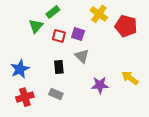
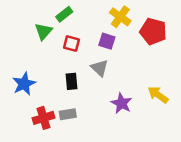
purple square: (78, 34) -> (107, 41), moved
purple star: (100, 85) -> (121, 103), turned 30
gray rectangle: (56, 94) -> (68, 114), turned -32
red cross: (25, 97) -> (43, 118), moved

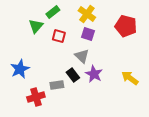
yellow cross: (120, 17) -> (87, 14), moved
black rectangle: (72, 81) -> (73, 75), moved, turned -32
purple star: (121, 103) -> (94, 74), moved
gray rectangle: (68, 114) -> (57, 85), moved

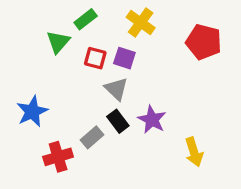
purple square: (88, 34) -> (124, 58), moved
gray triangle: (82, 56) -> (116, 89), moved
yellow arrow: (130, 78) -> (194, 152), moved, turned -144
gray rectangle: (57, 85) -> (92, 137), turned -32

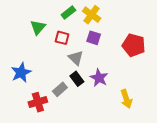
green rectangle: (86, 19) -> (68, 13), moved
red pentagon: (204, 42) -> (134, 45), moved
purple square: (124, 58) -> (94, 38), moved

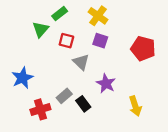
green rectangle: (68, 13) -> (60, 14), moved
black rectangle: (77, 79) -> (83, 104), moved

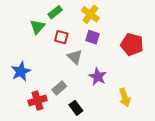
black rectangle: (83, 104) -> (76, 108), moved

